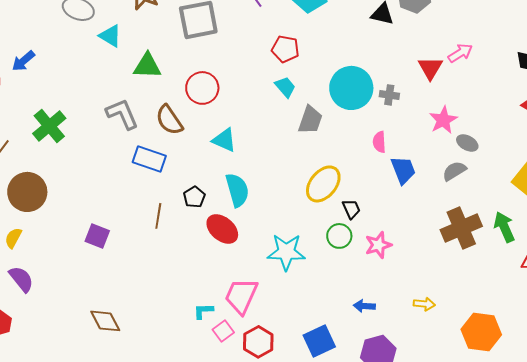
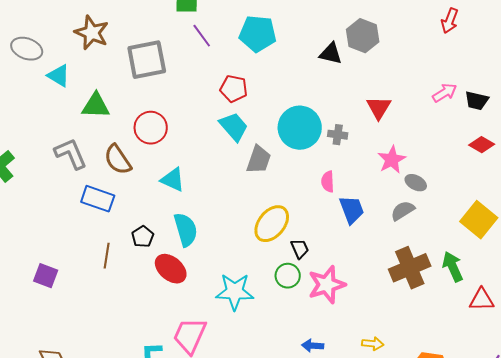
pink arrow: (460, 53) -> (445, 93), moved
cyan trapezoid: (285, 87) -> (234, 127), size x1.4
pink star: (378, 245) -> (327, 285), size x1.4

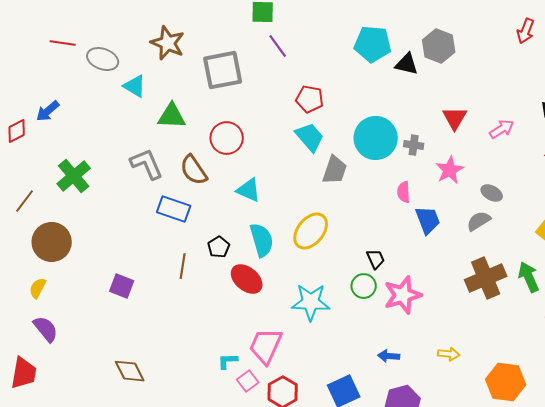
cyan pentagon: (258, 34) -> (373, 44), moved
pink arrow: (445, 93) -> (502, 129), moved
pink star: (392, 160) -> (450, 170), moved
yellow ellipse: (272, 224) -> (311, 231), moved

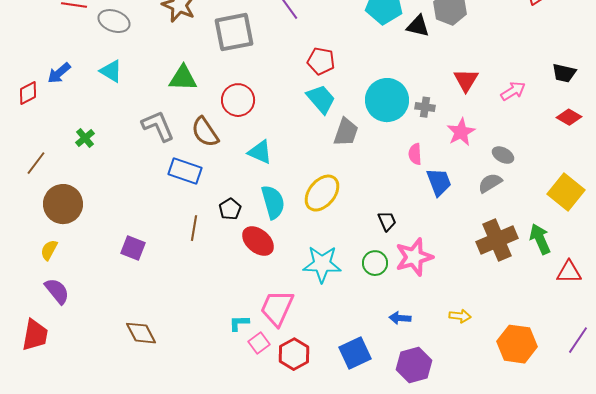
cyan triangle: (135, 86) -> (111, 71), moved
green cross: (74, 176) -> (85, 138), size x0.6
green circle: (364, 286) -> (375, 263), moved

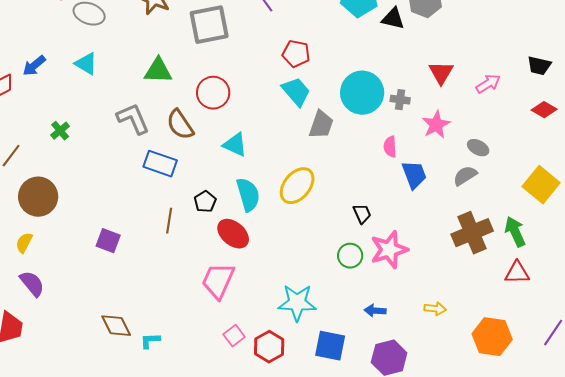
cyan star: (322, 264) -> (297, 303), moved
red triangle: (569, 272) -> (517, 273), moved
pink trapezoid: (277, 308) -> (218, 281), moved
cyan L-shape: (239, 323) -> (150, 341), moved
blue square: (355, 353) -> (330, 346), turned 36

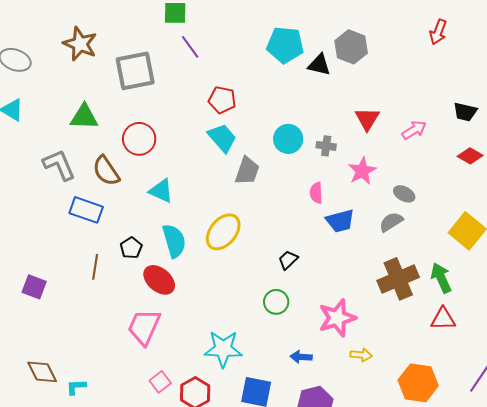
cyan circle: (362, 93) -> (288, 139), size x0.7
blue trapezoid: (414, 175) -> (340, 221), turned 96
black trapezoid: (362, 214) -> (288, 260), turned -110
pink star: (389, 250) -> (337, 318), moved

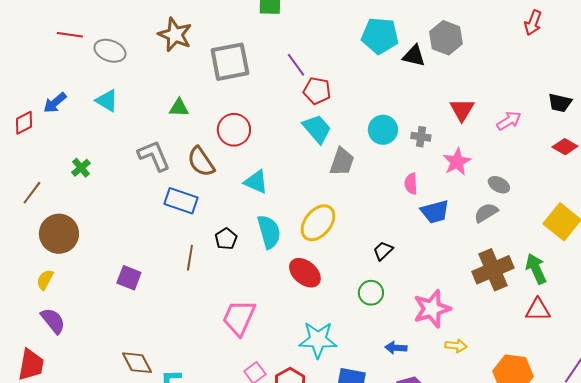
purple line: (190, 47) -> (296, 65), moved
green triangle: (84, 117) -> (179, 108), size x0.7
red ellipse: (159, 280) -> (305, 273), moved

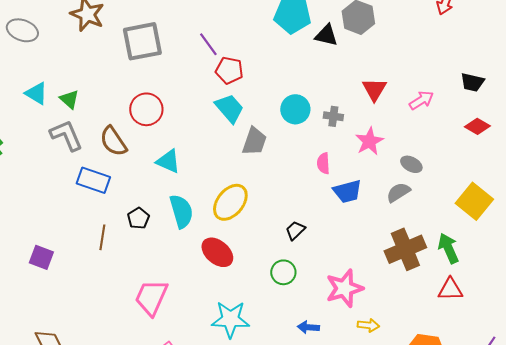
cyan triangle: (107, 101) -> (36, 93), moved
green triangle: (179, 108) -> (69, 99), moved, turned 40

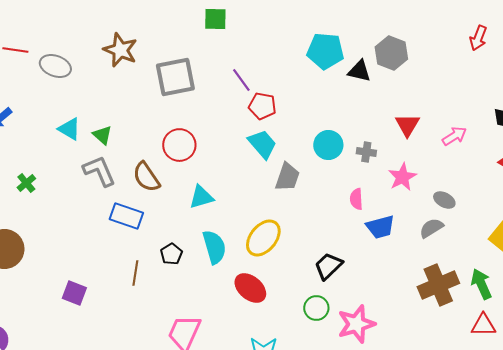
cyan triangle: (168, 161) -> (201, 197), turned -40
black trapezoid: (295, 230) -> (328, 266), size x1.4
pink star: (344, 288) -> (356, 324), moved

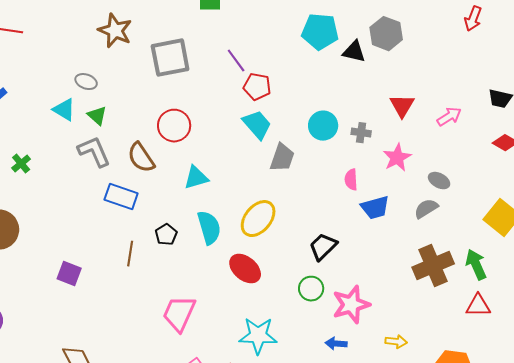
gray ellipse: (55, 66) -> (86, 82), moved, size x0.7

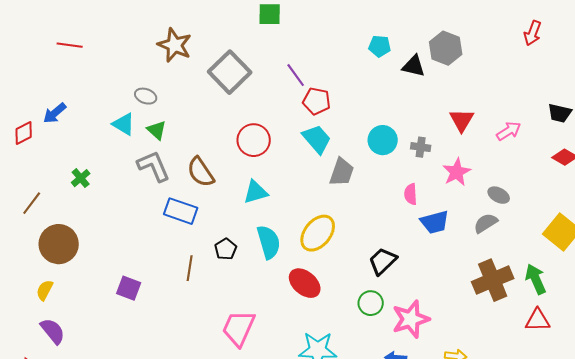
cyan pentagon: (320, 32) -> (380, 46), size x0.6
gray square: (170, 58) -> (230, 72), turned -33
red circle: (174, 126) -> (254, 140), moved

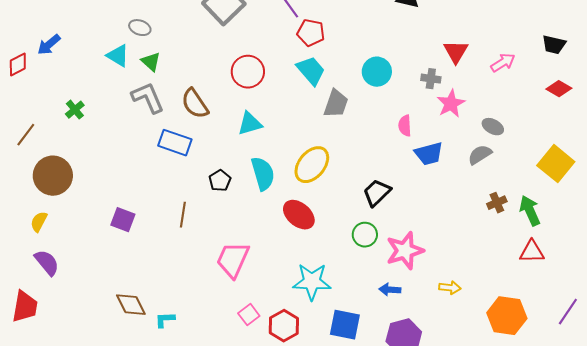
gray cross: (421, 147) -> (431, 79), moved
brown line: (190, 268) -> (183, 215), moved
brown cross: (493, 280) -> (497, 203), moved, size x0.5

